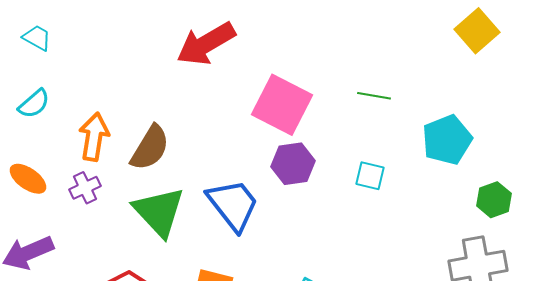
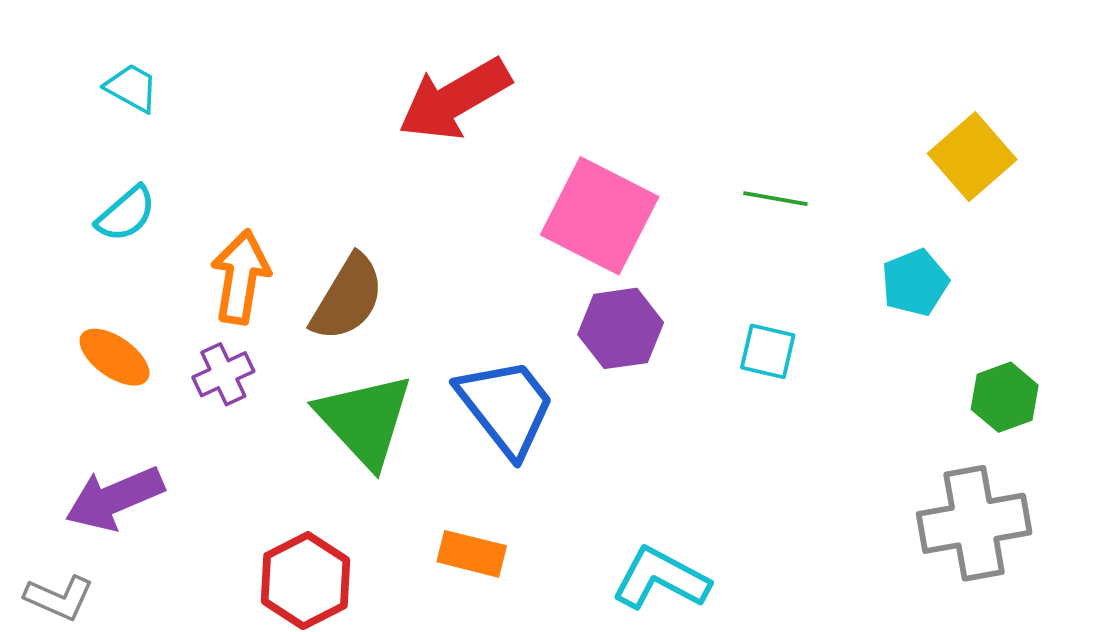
yellow square: (477, 31) -> (972, 157), moved
cyan pentagon: (447, 140) -> (915, 283), size x0.7

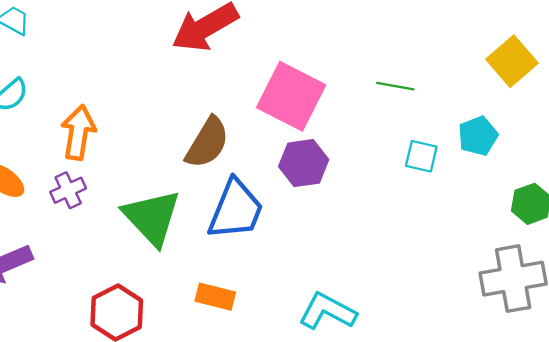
brown semicircle: (348, 298) -> (207, 143), moved
cyan square: (768, 351) -> (421, 156), moved
blue trapezoid: (506, 407) -> (236, 209), turned 60

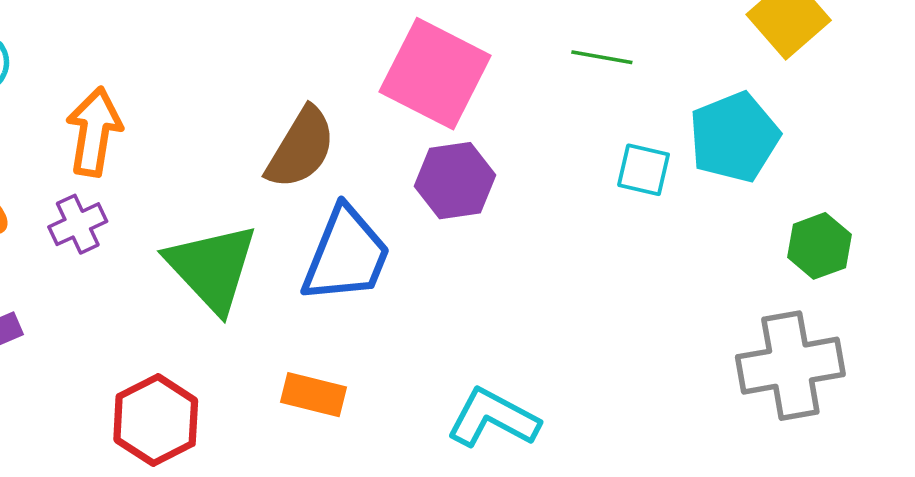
cyan pentagon: (478, 136) -> (734, 137), size x1.4

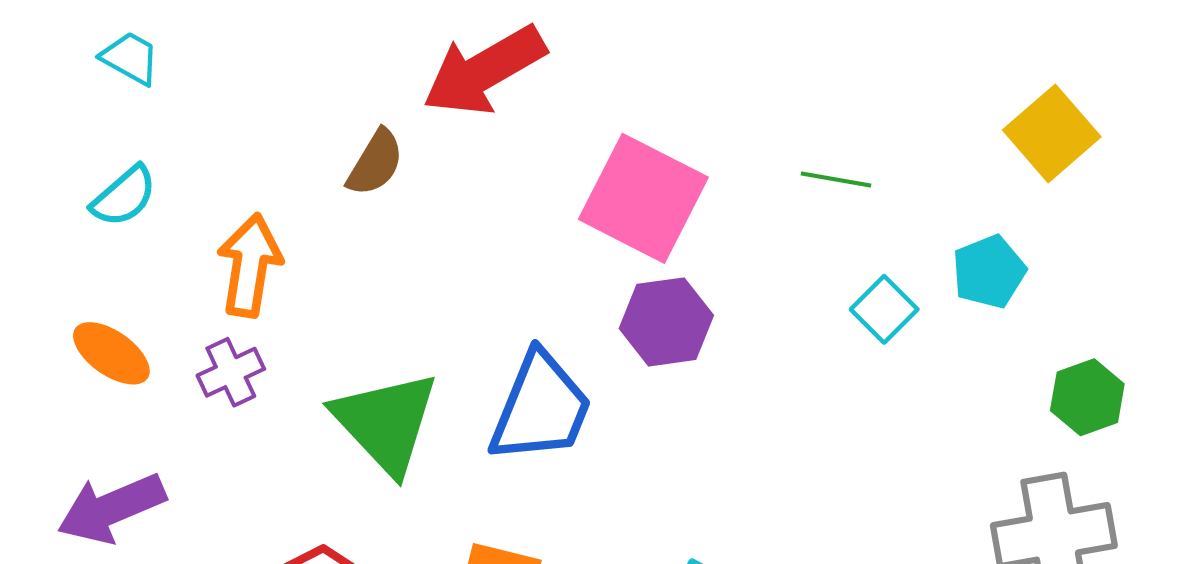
cyan pentagon: (734, 137) -> (989, 272), size x0.7
brown semicircle: (301, 148) -> (375, 163), moved, size x0.7
cyan square: (644, 170) -> (884, 309), turned 32

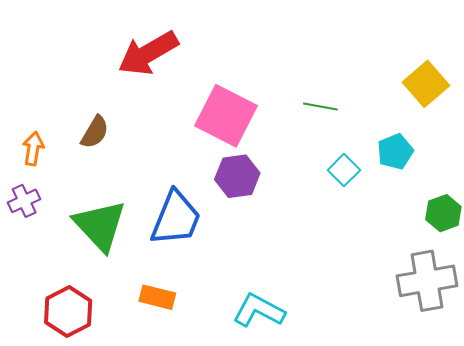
brown semicircle: (375, 163) -> (95, 132), moved
orange arrow: (250, 265) -> (33, 149), size x0.7

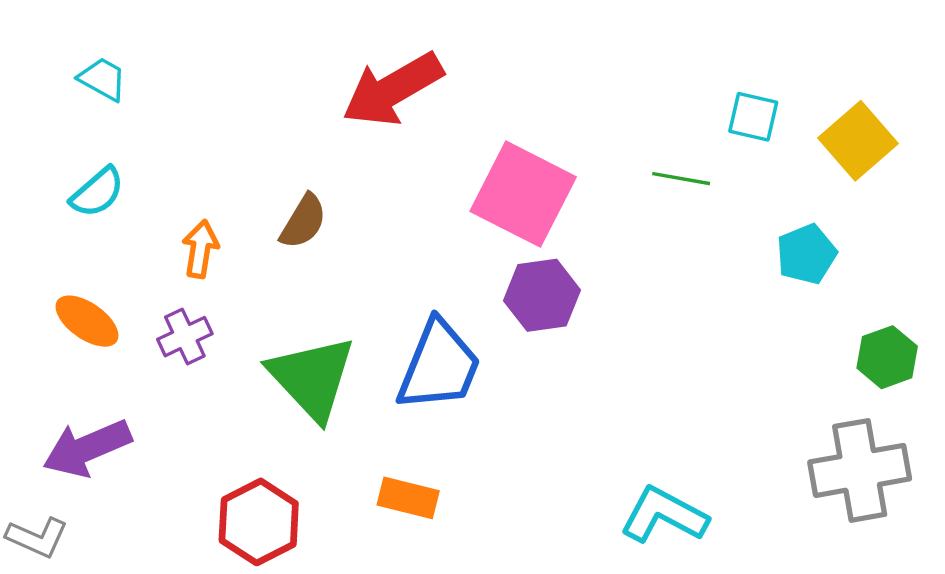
cyan square: (344, 170) -> (753, 117), moved, turned -32
cyan L-shape: (259, 311) -> (664, 515), moved

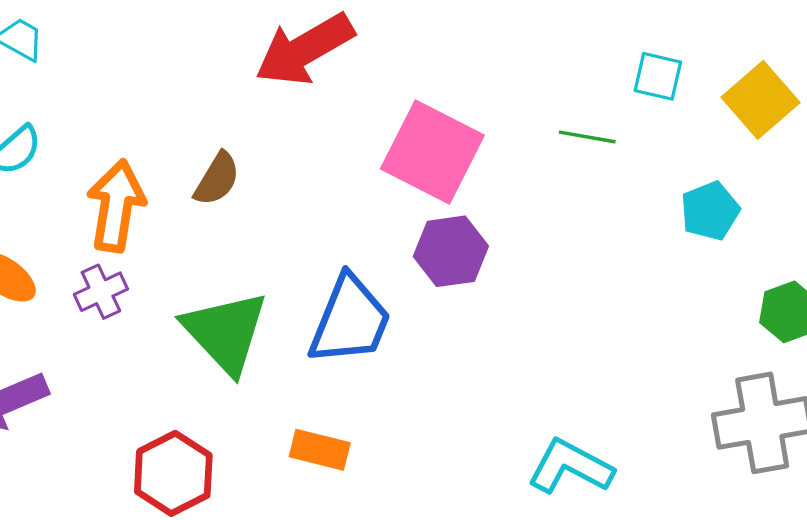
orange arrow: (200, 249) -> (116, 206), size x1.6

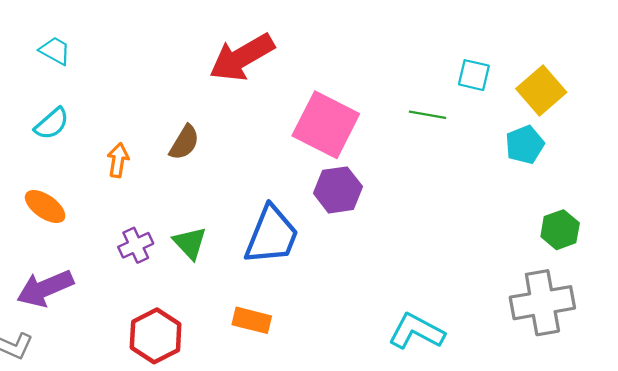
orange arrow: (116, 206) -> (118, 160), size x0.6
cyan pentagon: (710, 211) -> (525, 145), moved
purple cross: (101, 292) -> (136, 245), moved
green triangle: (225, 332) -> (190, 243), size x0.6

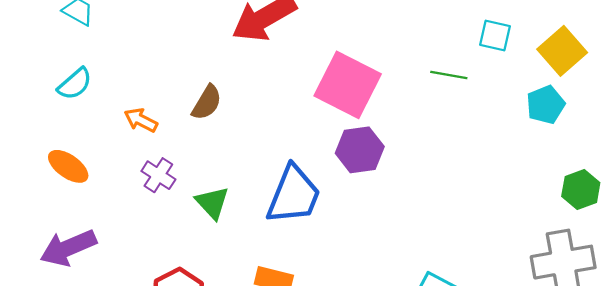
orange arrow: (118, 160) -> (141, 120), turned -72
purple cross: (136, 245) -> (158, 175), moved, turned -32

